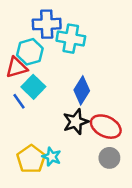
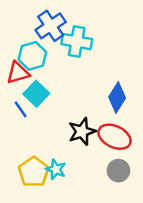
blue cross: (47, 24) -> (51, 26), turned -32
blue diamond: (82, 90) -> (117, 98), moved

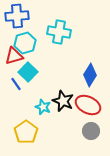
blue cross: (51, 26) -> (17, 16), moved, turned 30
black star: (82, 131) -> (63, 101), turned -30
cyan star: (56, 169) -> (43, 107), moved

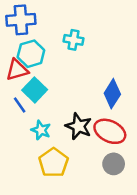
cyan cross: (59, 32) -> (74, 40), size x0.7
cyan star: (43, 107) -> (41, 130), moved
yellow pentagon: (26, 132) -> (53, 163), moved

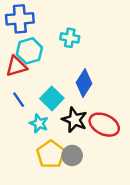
cyan square: (35, 90) -> (52, 98), moved
blue diamond: (112, 94) -> (84, 83), moved
gray circle: (114, 164) -> (72, 155), moved

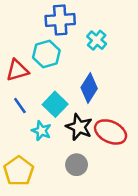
blue cross: (20, 19) -> (60, 20), moved
cyan cross: (70, 38) -> (97, 40), moved, turned 30
cyan hexagon: (29, 51) -> (46, 54), moved
yellow pentagon: (51, 154) -> (19, 171), moved

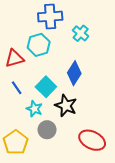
red ellipse: (111, 132) -> (92, 140), moved
gray circle: (77, 165) -> (47, 130), moved

